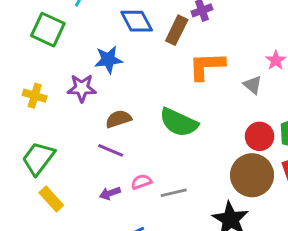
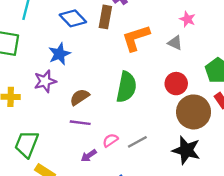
green semicircle: (179, 122) -> (126, 87), turned -88
red circle: (260, 136) -> (176, 84), moved

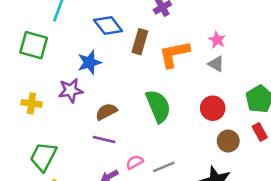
brown rectangle: (105, 17) -> (140, 42), moved
pink star: (187, 19) -> (217, 40), moved
green semicircle: (126, 87) -> (158, 106), turned -40
brown circle: (194, 112) -> (228, 141), size x0.6

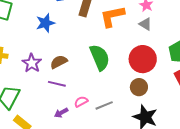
purple star: (71, 90) -> (32, 63), moved, turned -30
red circle: (213, 108) -> (143, 59), size x1.4
brown circle: (228, 141) -> (139, 87), moved

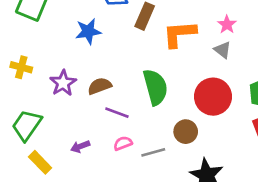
purple line: (57, 84) -> (117, 113), moved
brown circle: (139, 87) -> (186, 132), moved
purple arrow: (61, 113) -> (80, 147), moved

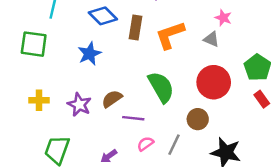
pink star: (227, 24) -> (223, 18), moved
gray line: (153, 152) -> (174, 145), turned -35

